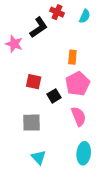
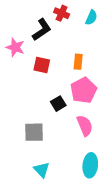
red square: (34, 82) -> (42, 65), moved

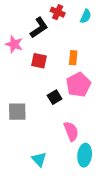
pink semicircle: (85, 126) -> (71, 131), moved
gray square: (34, 132) -> (17, 112), moved

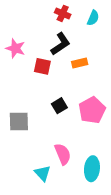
black L-shape: (39, 28) -> (60, 44), moved
orange rectangle: (73, 58) -> (80, 63), turned 72
pink pentagon: (78, 85) -> (92, 110), moved
pink semicircle: (71, 131) -> (63, 154), moved

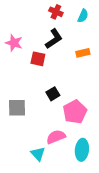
orange rectangle: (80, 63) -> (83, 53), moved
pink pentagon: (92, 110) -> (75, 112), moved
pink semicircle: (63, 154) -> (56, 137), turned -90

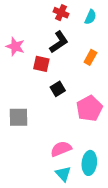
orange rectangle: (83, 53) -> (90, 57), turned -48
black square: (53, 94) -> (58, 89), moved
pink pentagon: (75, 112) -> (89, 108), moved
cyan triangle: (38, 154) -> (63, 174), moved

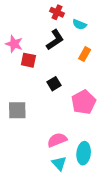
cyan semicircle: (90, 17) -> (80, 24), moved, turned 88
red square: (41, 64) -> (28, 60), moved

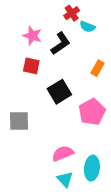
red cross: (57, 12) -> (72, 13), moved, turned 32
pink star: (14, 44) -> (32, 36), moved
orange rectangle: (85, 54) -> (98, 68), moved
black square: (54, 84) -> (59, 92), size x1.5

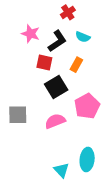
cyan semicircle: (87, 27) -> (83, 37), moved
red square: (31, 66) -> (44, 62), moved
orange rectangle: (98, 68) -> (76, 65), moved
pink semicircle: (63, 153) -> (55, 121), moved

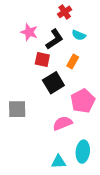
pink semicircle: (55, 121) -> (63, 123), moved
cyan triangle: (61, 170) -> (59, 162), turned -49

